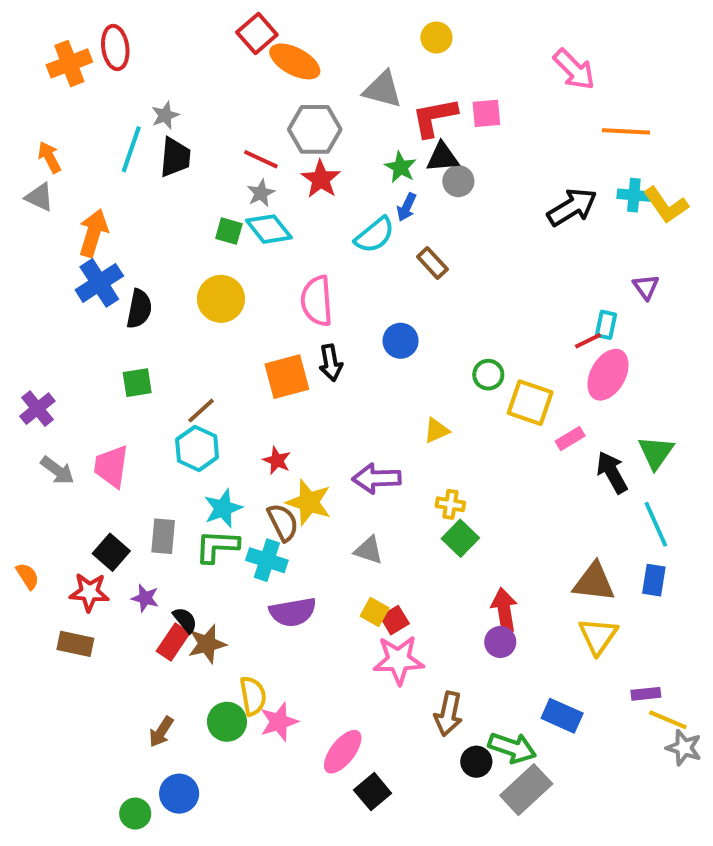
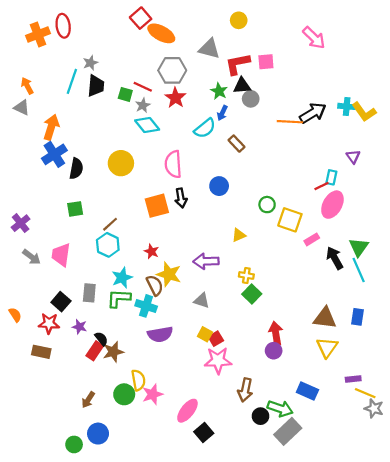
orange line: (626, 131) -> (290, 122), moved
green square: (229, 231) -> (125, 94), moved
cyan line: (656, 524) -> (359, 270), moved

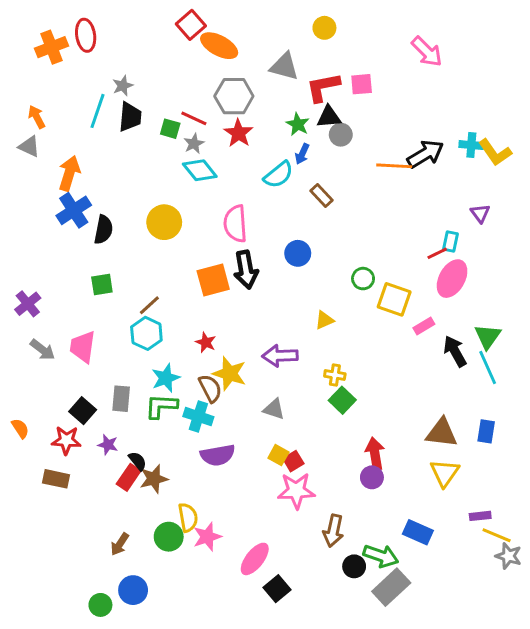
black arrow: (181, 198) -> (246, 270), size x1.4

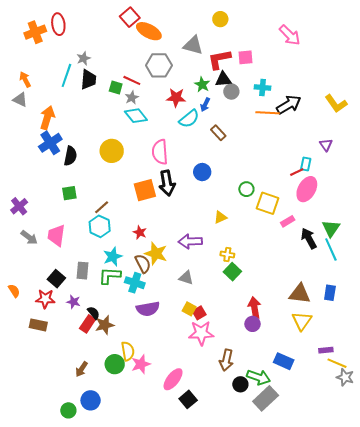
red star: (238, 133) -> (176, 98), moved, turned -30
cyan cross: (471, 145) -> (263, 88), moved

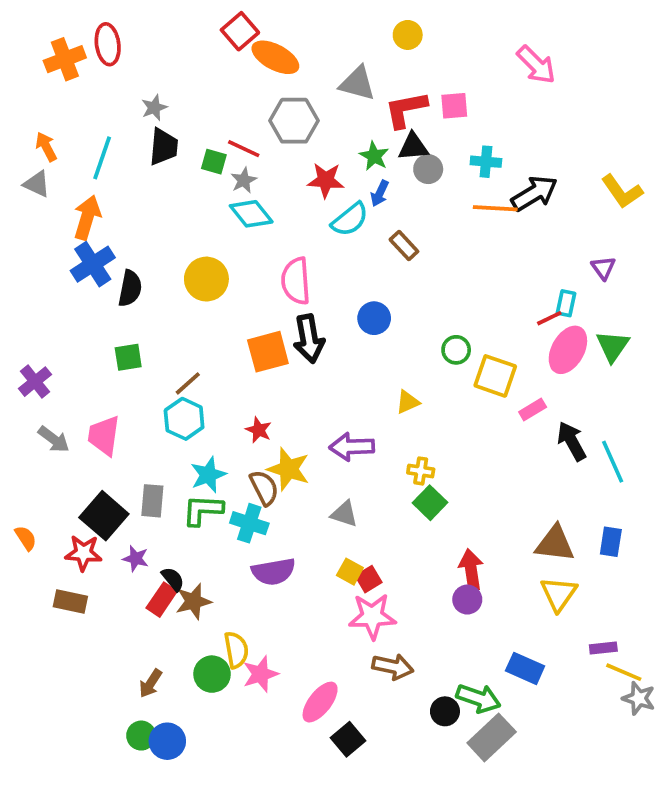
cyan line: (66, 75) -> (102, 158), moved
green triangle: (331, 228) -> (613, 346), moved
black square: (56, 279) -> (104, 516), size x1.4
brown arrow: (226, 360) -> (393, 667), moved, turned -90
green circle: (68, 410) -> (141, 736), moved

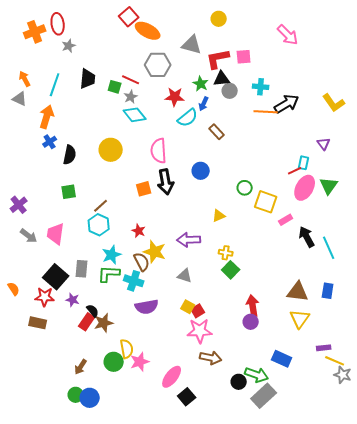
gray star: (154, 108) -> (69, 46), moved
blue cross: (93, 264) -> (50, 142), size x0.6
orange square: (268, 352) -> (144, 189), size x0.7

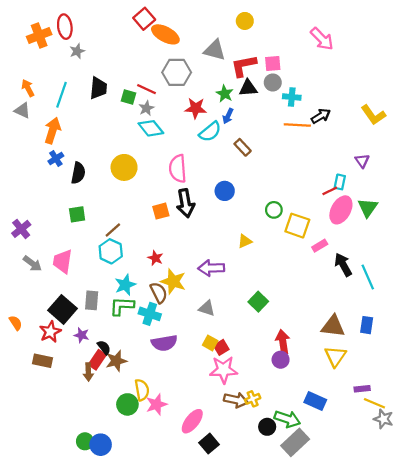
gray circle: (230, 91) -> (273, 82), moved
black arrow: (287, 104) -> (321, 116), size x0.7
yellow cross: (226, 253) -> (253, 399), moved, turned -32
red star: (45, 297) -> (50, 332), turned -30
brown arrow: (81, 367) -> (88, 372), moved, turned -35

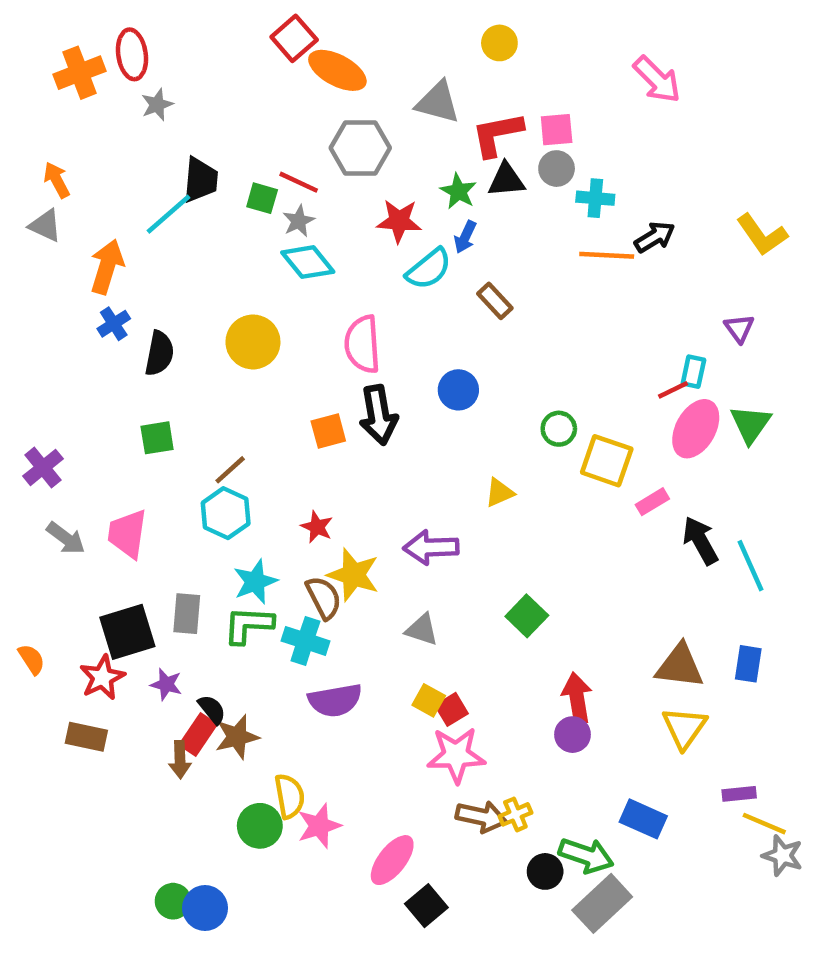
cyan line: (61, 95) -> (169, 214), moved, turned 30
black square: (63, 309) -> (127, 632), turned 32

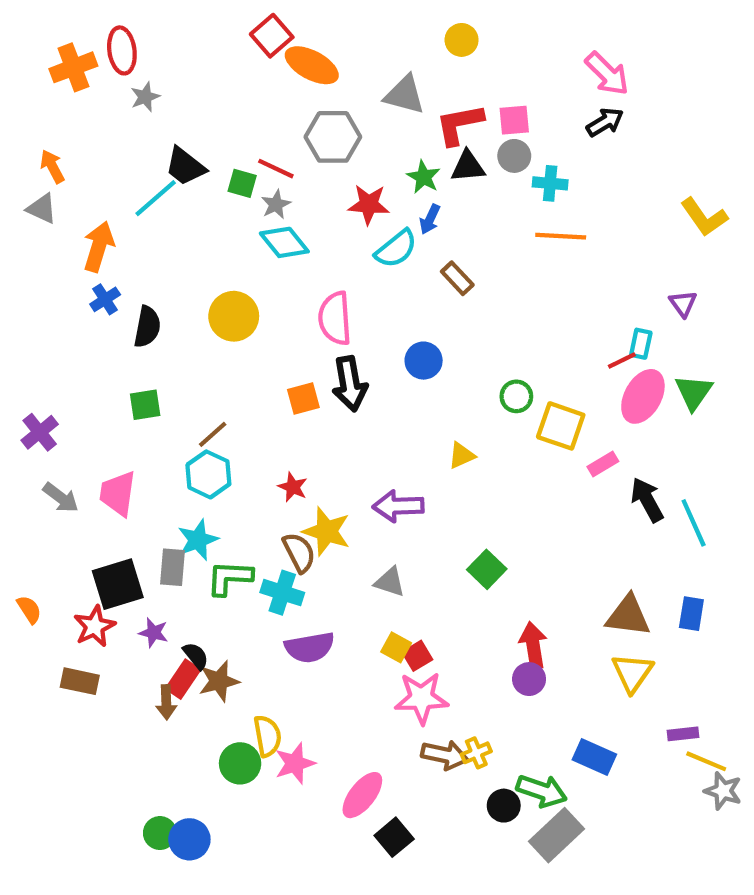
black trapezoid: (200, 180) -> (185, 166), turned 123
black arrow: (655, 237) -> (605, 122), moved
cyan star: (255, 582) -> (198, 540), moved

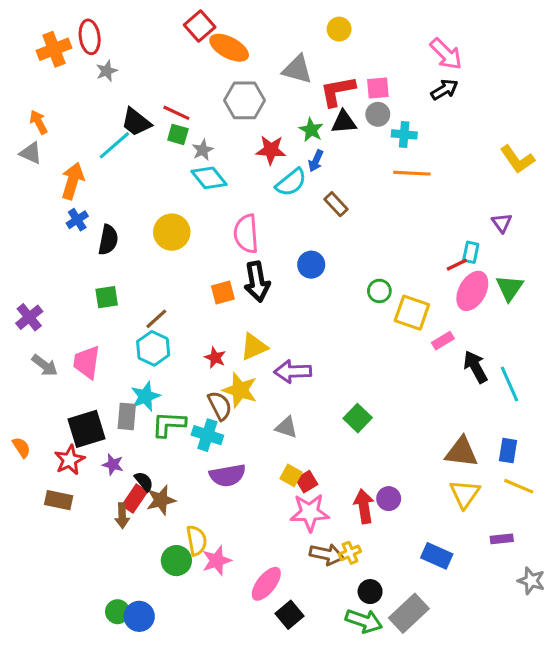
red line: (276, 169) -> (176, 113), moved
yellow triangle: (462, 455) -> (254, 347), moved, size x1.4
red arrow: (533, 645) -> (364, 506), moved
yellow line: (706, 761) -> (519, 486), moved
green arrow: (542, 791) -> (364, 621), moved

